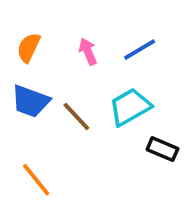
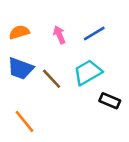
orange semicircle: (29, 48) -> (19, 32), turned 48

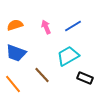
brown line: (52, 79) -> (42, 75), moved
orange line: (24, 121) -> (13, 84), moved

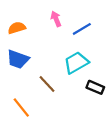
pink arrow: (46, 27) -> (56, 19), moved
orange line: (13, 84) -> (21, 107), moved

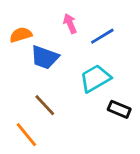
blue trapezoid: (18, 59) -> (45, 57), moved
brown line: (47, 84) -> (45, 105), moved

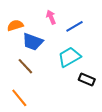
brown line: (45, 105) -> (25, 66), moved

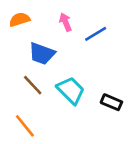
orange semicircle: (15, 25) -> (20, 19), moved
cyan trapezoid: (69, 57) -> (71, 90), moved, turned 75

